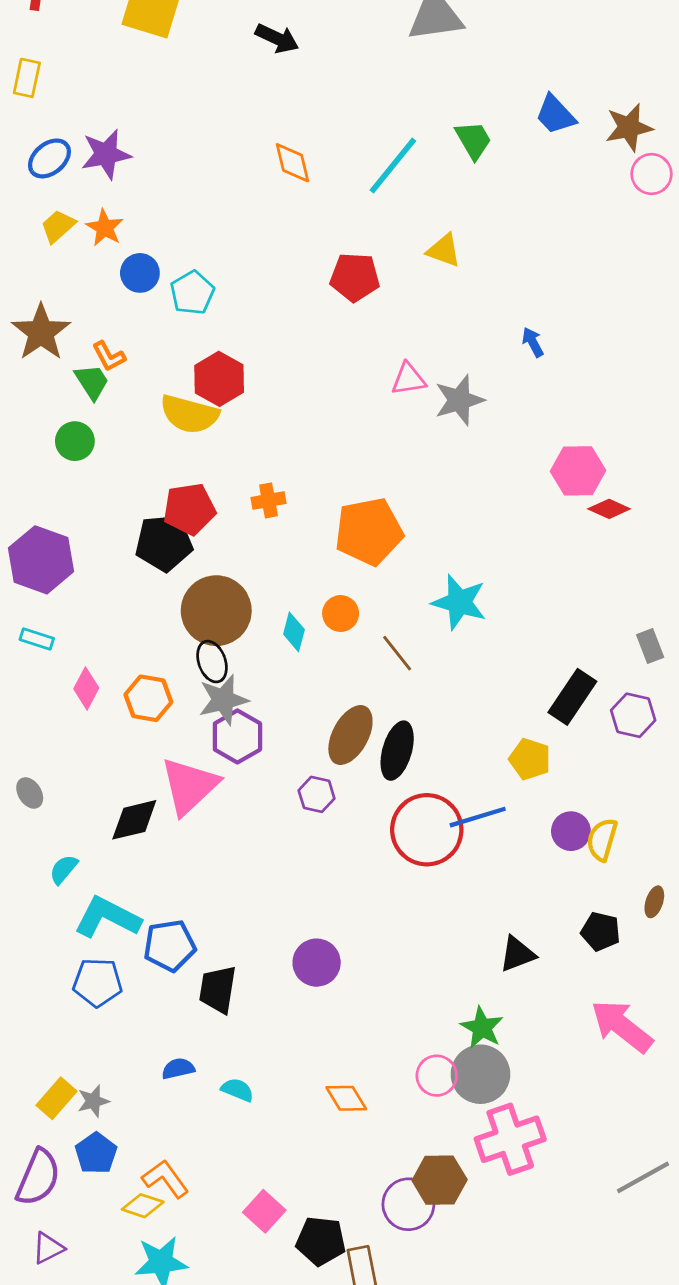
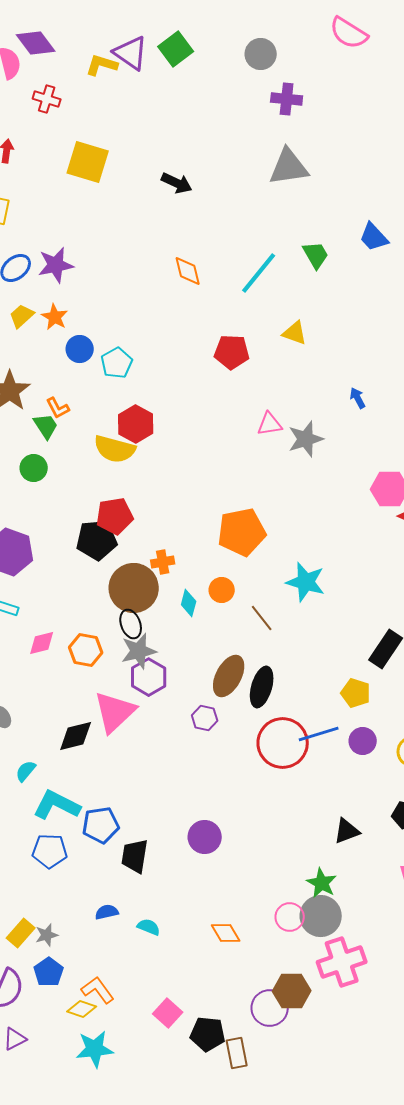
orange cross: (269, 500) -> (163, 562), moved
pink diamond: (86, 688) -> (42, 643), turned 48
purple circle: (571, 831) -> (363, 741), moved

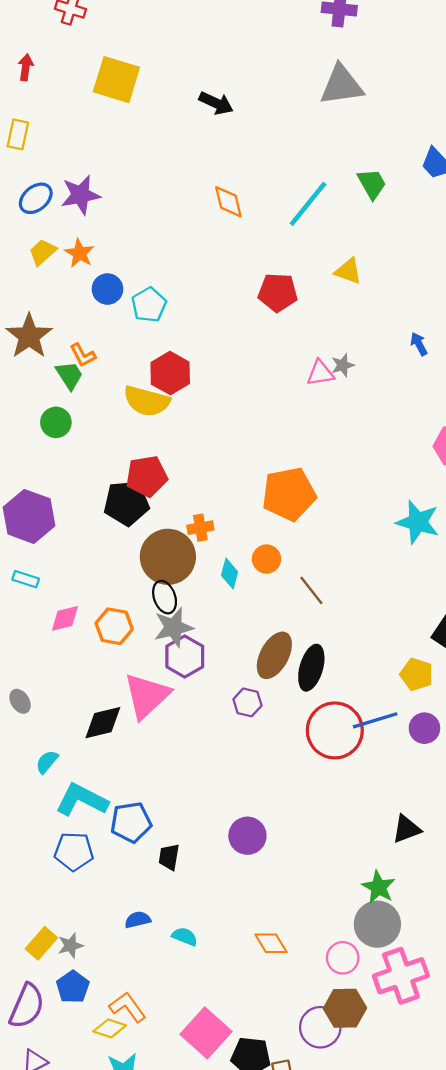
gray star: (306, 439) -> (343, 365), moved, size x0.6
cyan star: (306, 582) -> (418, 522), moved
black trapezoid: (135, 856) -> (169, 857), size x0.7
pink circle: (290, 917) -> (343, 958), moved
pink square: (168, 1013) -> (206, 1033), size x1.5

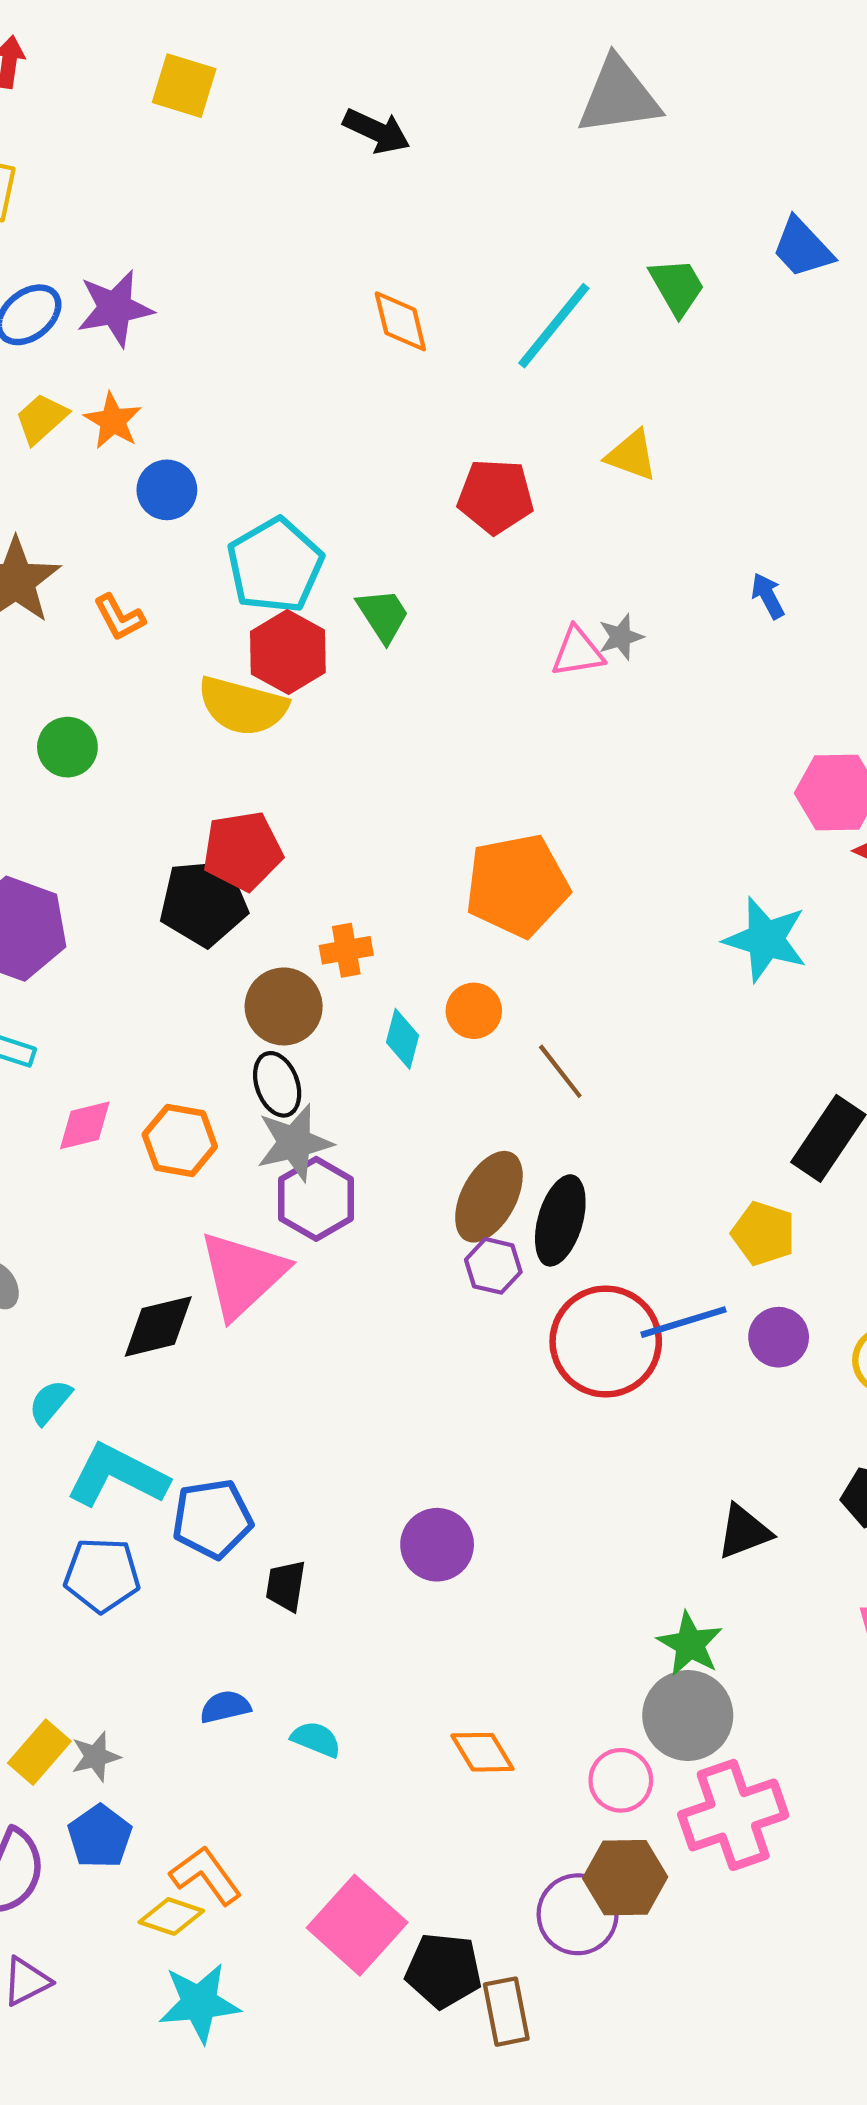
yellow square: (116, 80) -> (184, 86), size x0.7
cyan pentagon: (149, 305) -> (275, 566), moved, size x1.4
green trapezoid: (69, 375) -> (383, 615), moved
brown circle: (168, 557) -> (284, 1006), size x0.7
purple hexagon: (247, 702) -> (493, 1266), moved

